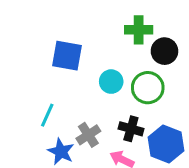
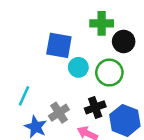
blue square: (67, 56) -> (59, 45), moved
black cross: (131, 129) -> (95, 107), turned -36

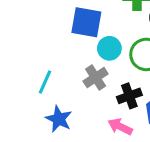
gray cross: (59, 113) -> (96, 77), moved

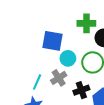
cyan line: (45, 82) -> (37, 82), moved

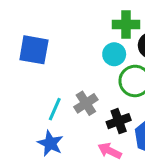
blue square: (52, 41) -> (34, 50), moved
cyan circle: (68, 58) -> (114, 54), moved

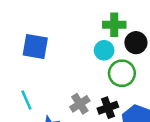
gray cross: (86, 103) -> (80, 104), moved
cyan line: (55, 109) -> (26, 100), moved, turned -48

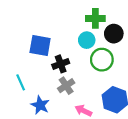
blue square: (35, 46) -> (40, 46), moved
black cross: (108, 108) -> (61, 64), moved

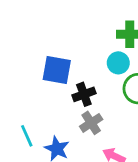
cyan line: (21, 82) -> (27, 136), moved

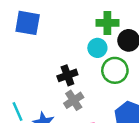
blue square: (57, 70) -> (28, 23), moved

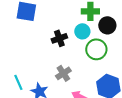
black cross: (67, 75) -> (59, 38), moved

